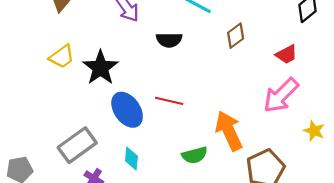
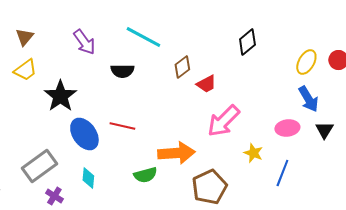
red trapezoid: (286, 54) -> (206, 84), moved
yellow trapezoid: (62, 57) -> (25, 70), moved
orange arrow: (229, 131) -> (176, 153), turned 111

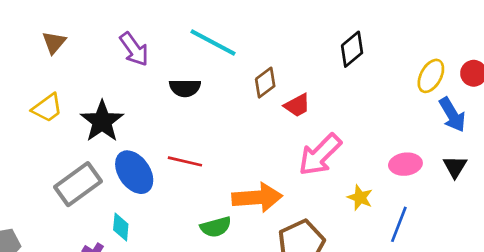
yellow trapezoid: (25, 70) -> (47, 108), moved
blue arrow: (308, 99) -> (452, 115), moved
gray rectangle: (39, 166) -> (78, 184), moved
cyan diamond: (88, 178) -> (121, 227), moved

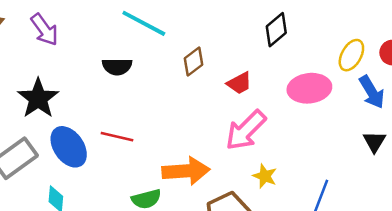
purple arrow: (134, 49) -> (44, 30), moved
red trapezoid: (297, 105) -> (239, 83), moved
pink ellipse: (405, 164) -> (309, 88), moved, size x1.4
yellow star: (360, 198) -> (265, 176), moved

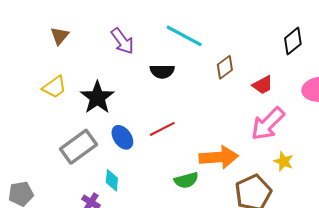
purple arrow: (44, 30) -> (122, 41), moved
red line: (117, 137) -> (162, 129), turned -40
blue ellipse: (69, 147) -> (122, 137), size x0.7

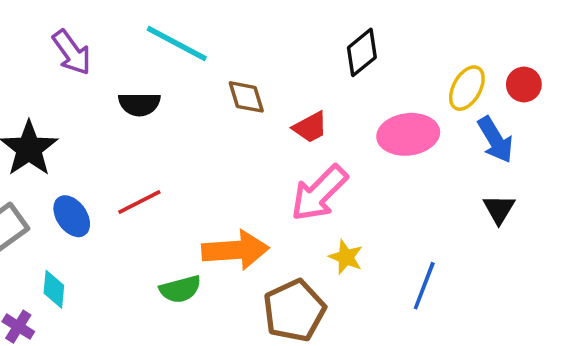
brown diamond: (225, 67) -> (246, 97), turned -70

